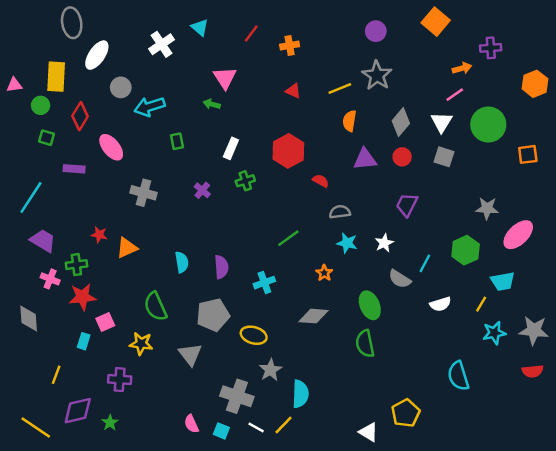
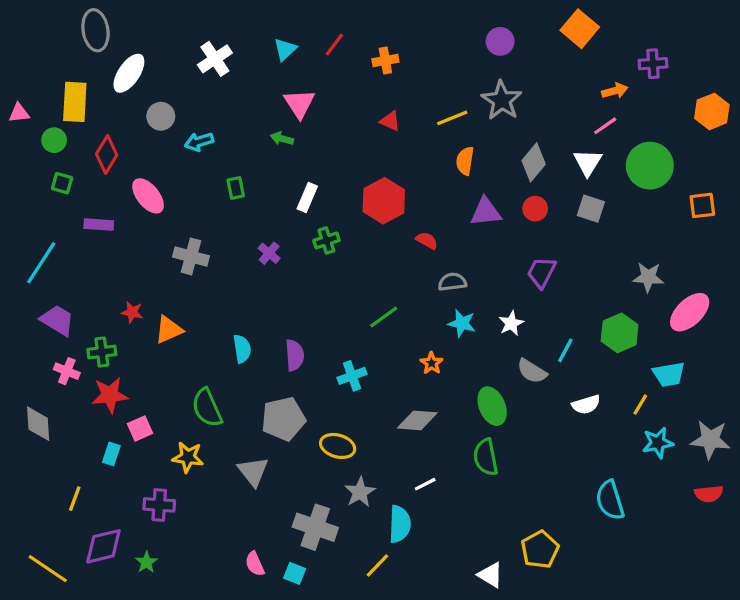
cyan triangle: (200, 28) -> (285, 49), moved, turned 36
cyan arrow: (149, 107) -> (199, 142), size x0.7
white line: (256, 427) -> (425, 484), moved, turned -56

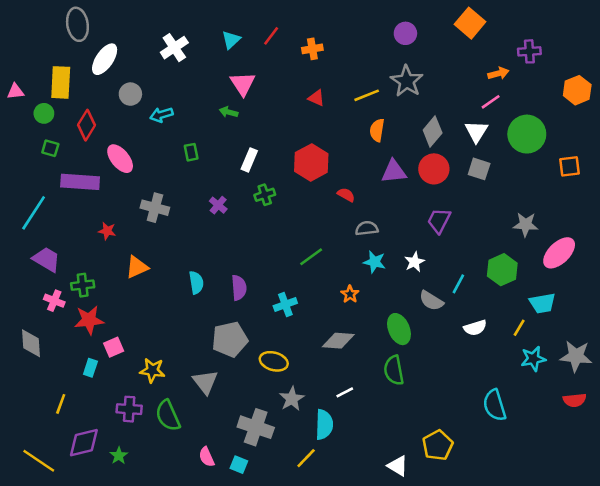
red circle: (535, 209) -> (434, 169), size x1.5
purple rectangle: (99, 225) -> (80, 182), size x1.6
red star: (132, 312) -> (107, 231), moved
green semicircle: (207, 408) -> (168, 416), moved

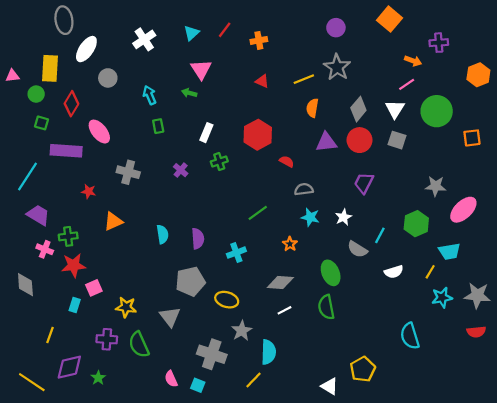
orange arrow: (498, 73) -> (413, 61), turned 35
cyan arrow: (161, 115) -> (150, 95), moved, turned 84
white line: (345, 392) -> (285, 310), moved

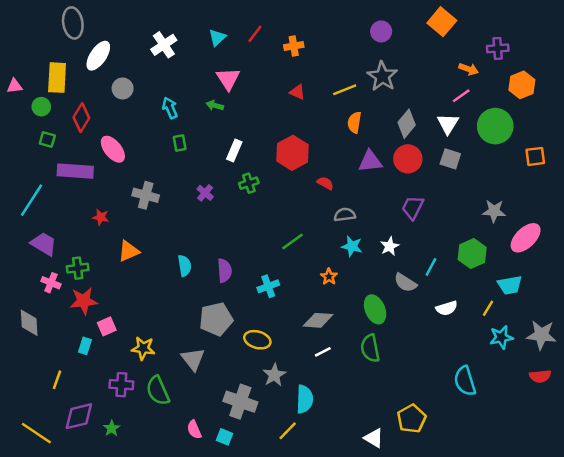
orange hexagon: (478, 75) -> (522, 85), moved

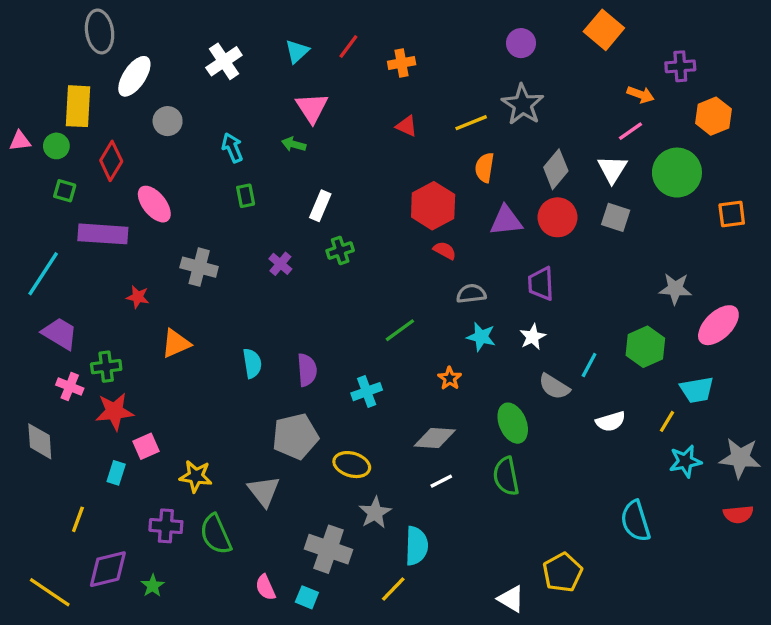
pink triangle: (15, 86) -> (20, 141), moved
red hexagon: (293, 153) -> (433, 206), moved
purple trapezoid: (413, 207) -> (541, 284), moved, turned -30

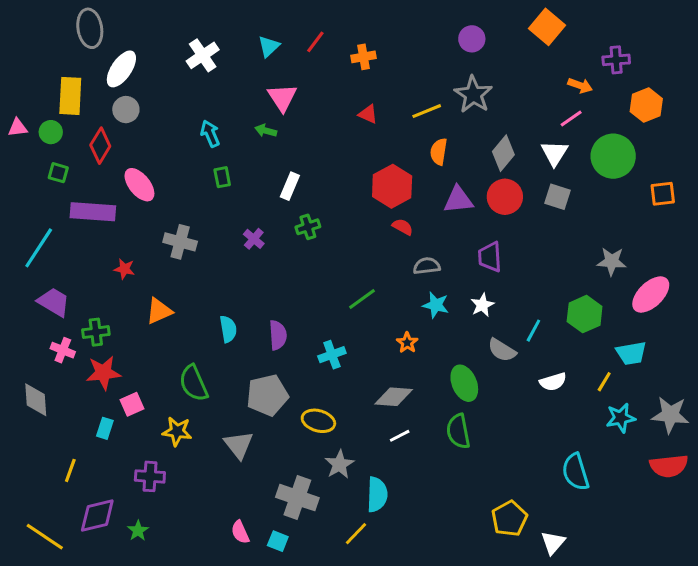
gray circle: (168, 121) -> (126, 110), moved
red semicircle: (738, 514) -> (669, 466), size x1.4
green semicircle: (216, 534) -> (194, 383), moved
white triangle: (511, 599) -> (553, 543), moved, turned 40

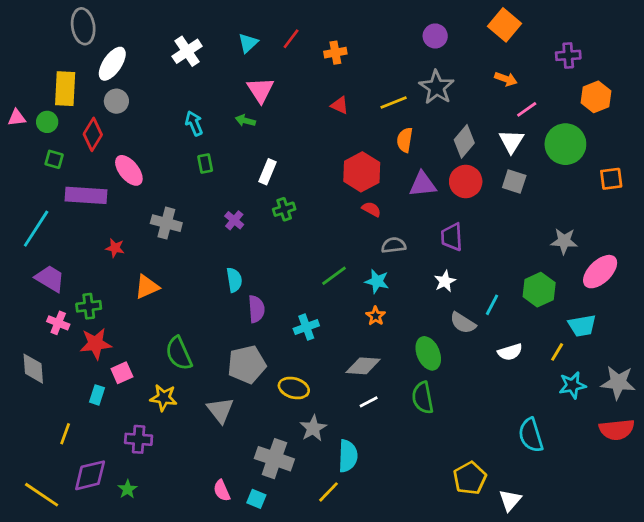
orange arrow: (580, 85) -> (506, 79), moved
cyan star: (436, 305) -> (377, 281), moved
cyan semicircle: (228, 329) -> (234, 280), moved

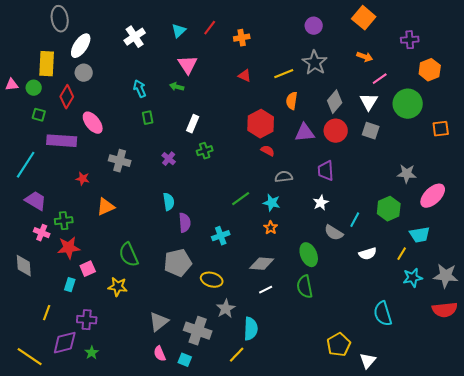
gray triangle: (220, 410) -> (159, 322), moved, turned 30
purple cross: (139, 439) -> (87, 320), moved

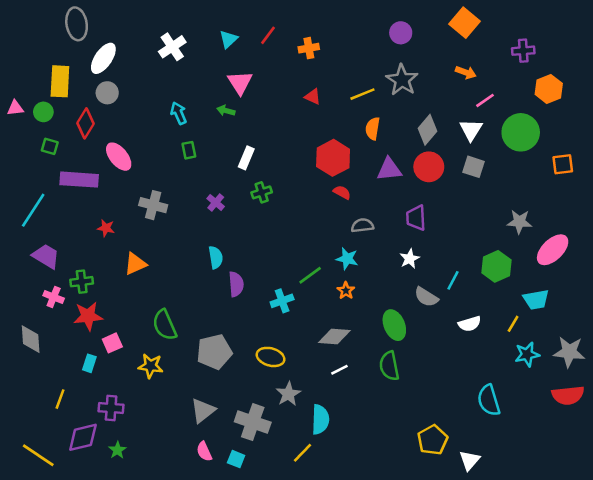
green line: (241, 199) -> (310, 275), moved
gray pentagon: (178, 263) -> (214, 352), moved

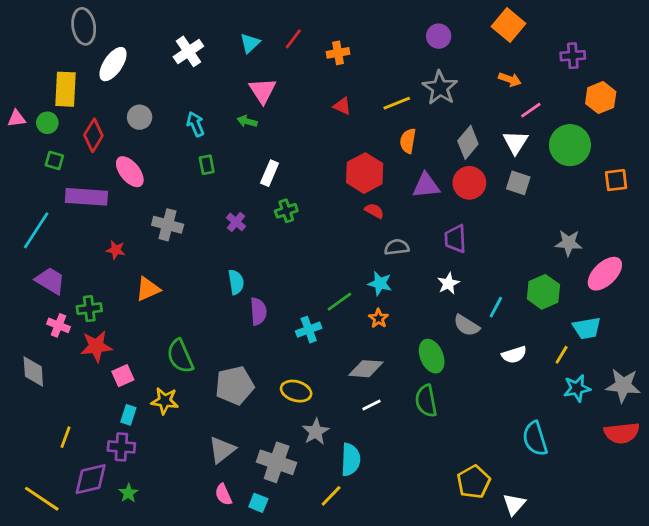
gray circle: (107, 93) -> (140, 117), moved
cyan rectangle: (89, 363) -> (128, 415), moved

